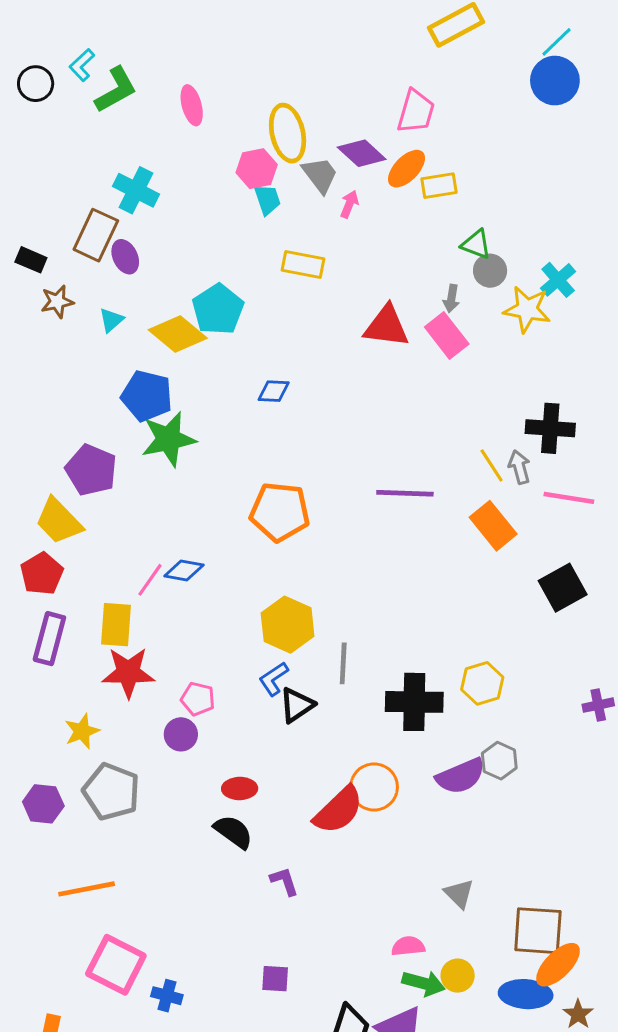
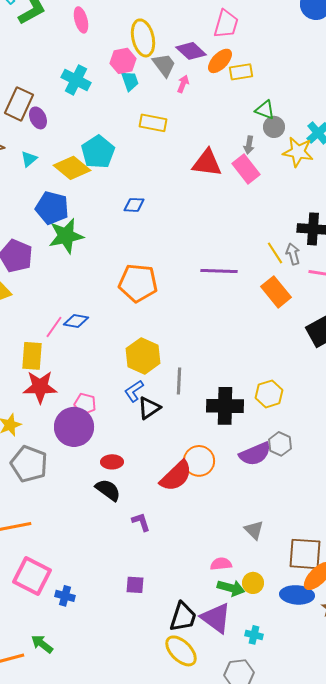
cyan cross: (136, 190) -> (76, 80), moved
purple circle: (181, 734) -> (74, 427), size x1.8

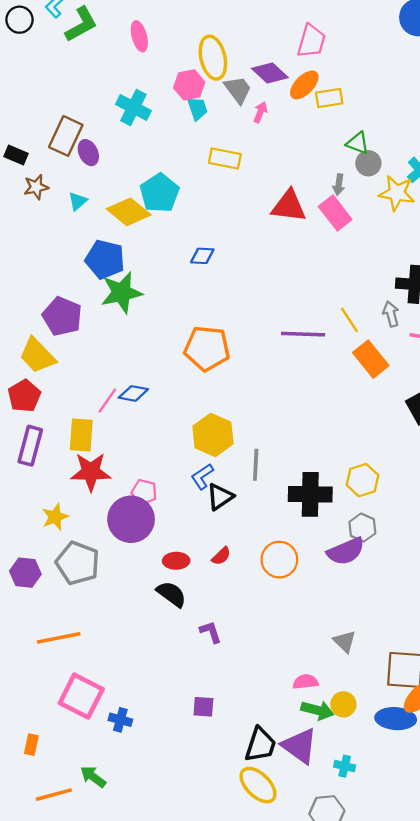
yellow line: (275, 253) -> (349, 320), moved
gray hexagon: (280, 444) -> (362, 528), moved
red semicircle: (176, 476) -> (221, 556), moved, size x0.5

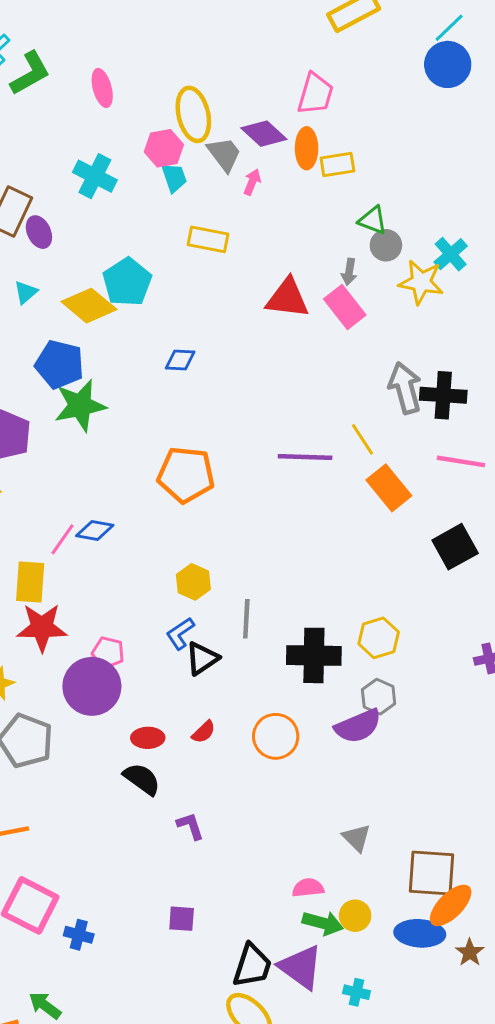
orange ellipse: (304, 85) -> (307, 148), turned -44
gray arrow: (391, 314) -> (405, 388), moved, size x1.6
yellow hexagon: (213, 435) -> (193, 582), size x0.7

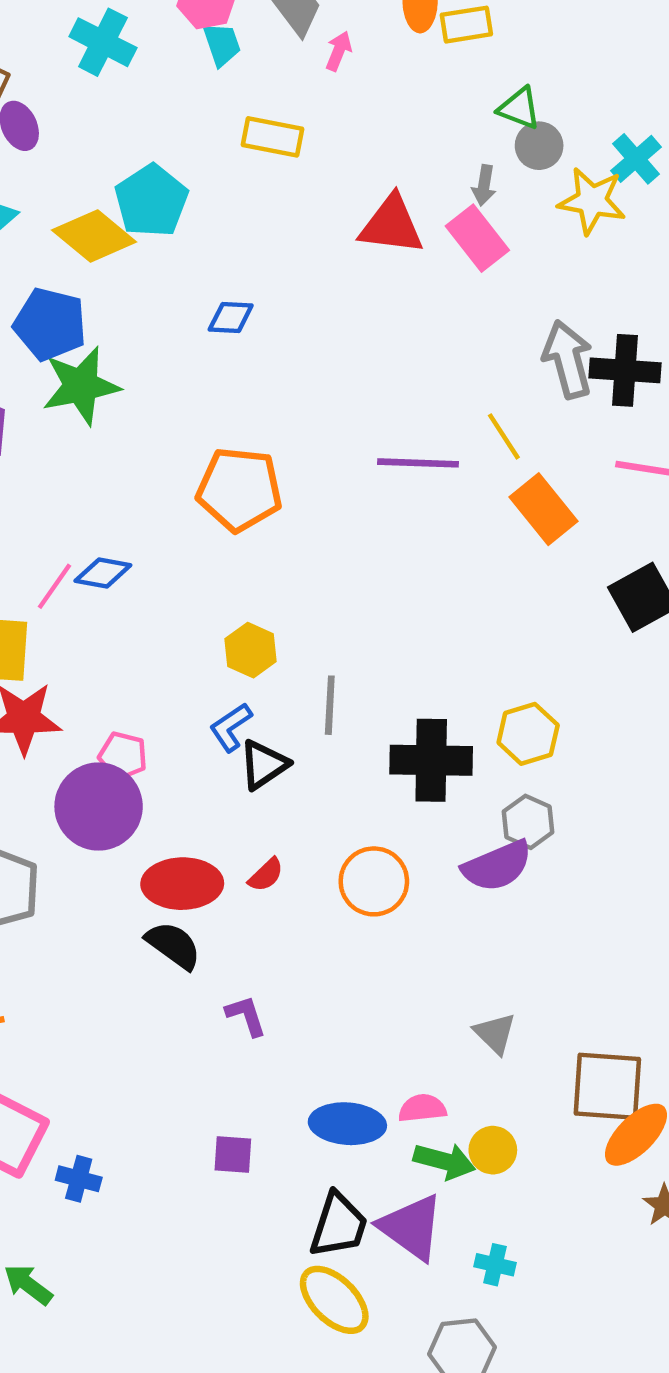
red ellipse: (148, 738) -> (182, 884), size x1.6
blue ellipse: (420, 933) -> (347, 1124), moved

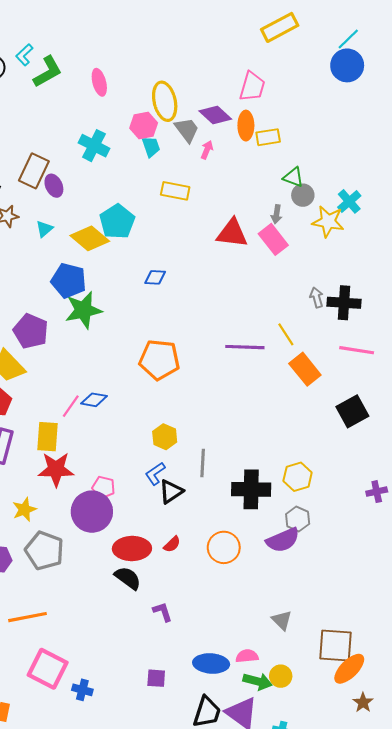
gray arrow: (568, 359) -> (317, 297), size x0.6

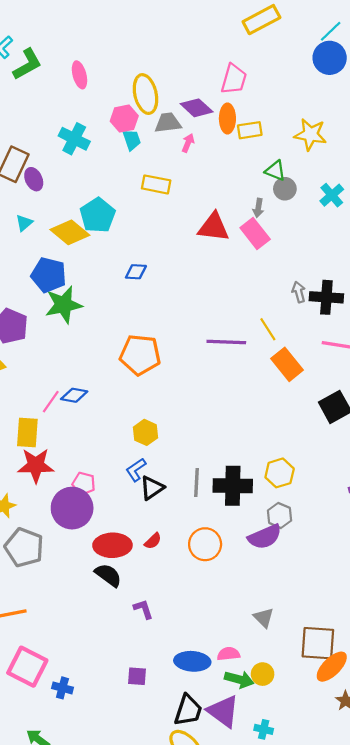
gray trapezoid: (187, 130) -> (168, 123), turned -60
yellow star: (328, 222) -> (310, 134), moved
gray line: (203, 463) -> (197, 482), moved

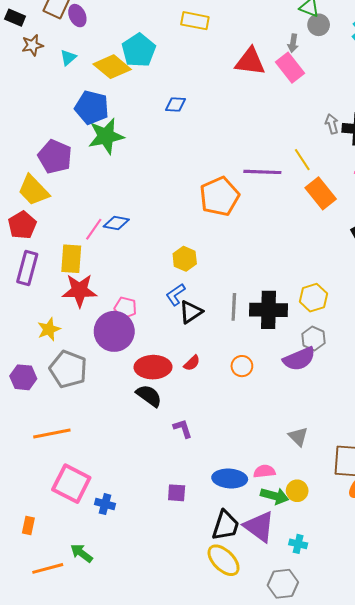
orange pentagon: (140, 355) -> (219, 196), moved, turned -30
orange circle: (205, 544) -> (242, 366), size x0.7

